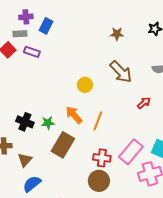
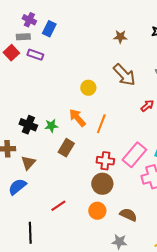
purple cross: (26, 17) -> (29, 20), turned 32
brown rectangle: (63, 145) -> (66, 148), size x0.7
blue semicircle: (32, 184) -> (17, 187), moved

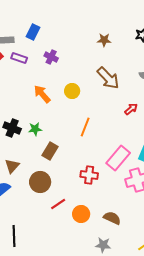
purple cross: (29, 20) -> (51, 57), moved
orange arrow: (77, 118) -> (42, 94), moved
red cross: (105, 161) -> (89, 175), moved
brown circle: (102, 184) -> (40, 182), moved
red line: (58, 206) -> (58, 204), moved

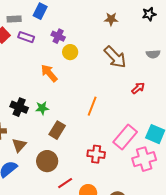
yellow circle: (72, 91) -> (70, 52), moved

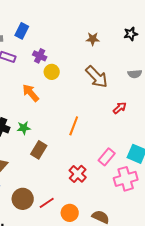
pink rectangle: (125, 137) -> (107, 157), size x0.7
red cross: (96, 154) -> (78, 174), turned 36
brown circle: (47, 161) -> (23, 199), moved

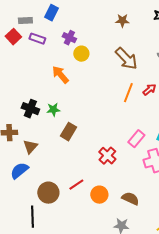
orange line: (74, 126) -> (128, 93), moved
brown circle: (23, 199) -> (48, 193), moved

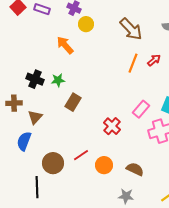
blue semicircle: (19, 171) -> (24, 141), turned -30

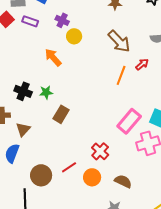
red arrow: (154, 60) -> (142, 64), moved
pink rectangle: (141, 109) -> (129, 121), size x1.4
red cross: (112, 126) -> (100, 151), moved

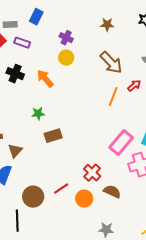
purple cross: (62, 20) -> (66, 38), moved
black cross: (23, 91) -> (15, 74), moved
brown rectangle: (61, 114) -> (53, 136), turned 42
brown semicircle: (123, 181) -> (112, 192), moved

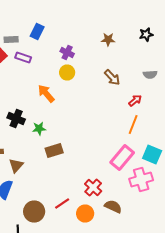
brown arrow: (111, 63) -> (112, 78), size x0.7
black cross: (15, 74) -> (16, 118), moved
orange line: (113, 97) -> (133, 124), moved

